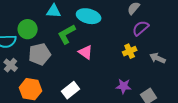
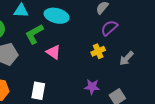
gray arrow: (158, 58) -> (127, 58), turned -70
white rectangle: (71, 90) -> (38, 91), turned -42

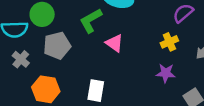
purple star: (92, 87) -> (166, 73), moved

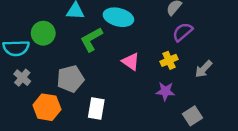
pink triangle: (114, 43) -> (131, 62), moved
gray pentagon: (57, 46) -> (70, 79), moved

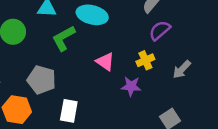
gray pentagon: (70, 79) -> (42, 80), turned 30
purple star: (165, 91) -> (131, 86), moved

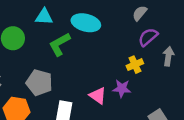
pink triangle: (105, 62) -> (98, 96), moved
gray arrow: (182, 69) -> (168, 56), moved, turned 144

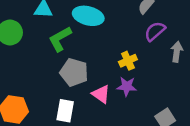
yellow cross: (135, 65) -> (128, 61), moved
gray pentagon: (39, 83) -> (74, 72), moved

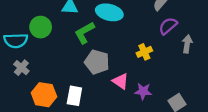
purple star: (127, 86) -> (143, 91), moved
white rectangle: (65, 111) -> (74, 96), moved

